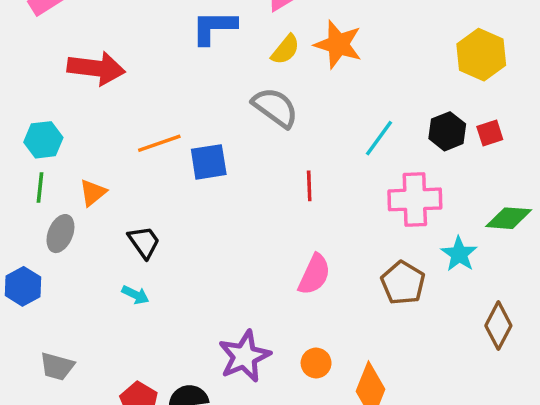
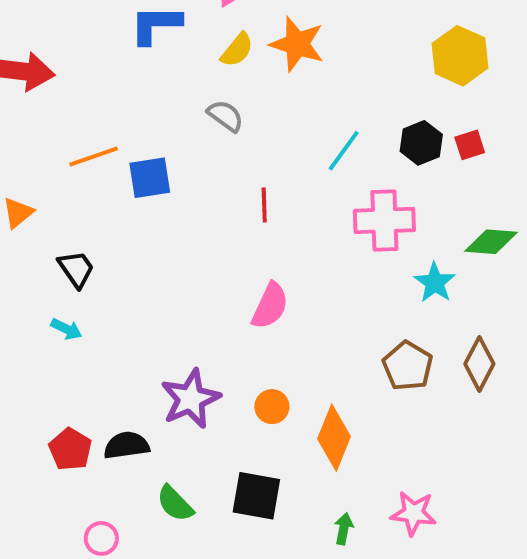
gray semicircle: (275, 107) -> (225, 116), size x0.7
brown pentagon: (403, 283) -> (408, 366), moved

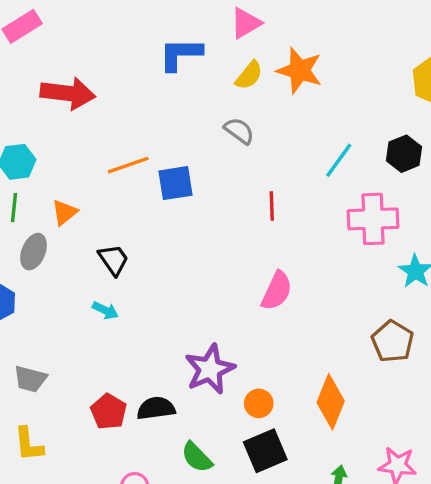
orange circle: (272, 407) -> (259, 403), moved
black square: (256, 496) -> (265, 451), turned -33

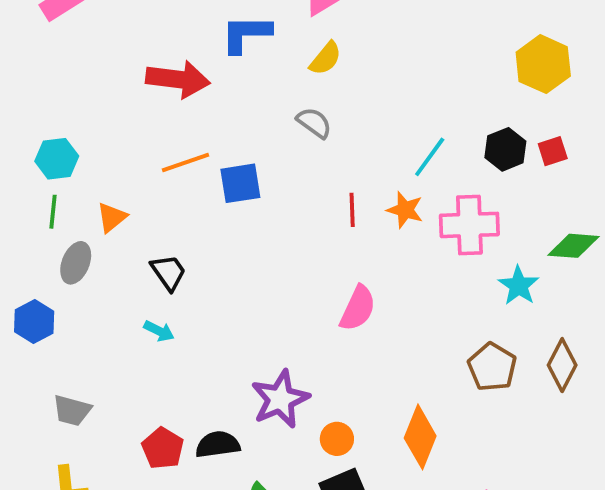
orange star: (300, 70) -> (405, 210), moved, size x0.7
red arrow: (68, 93) -> (178, 79), moved

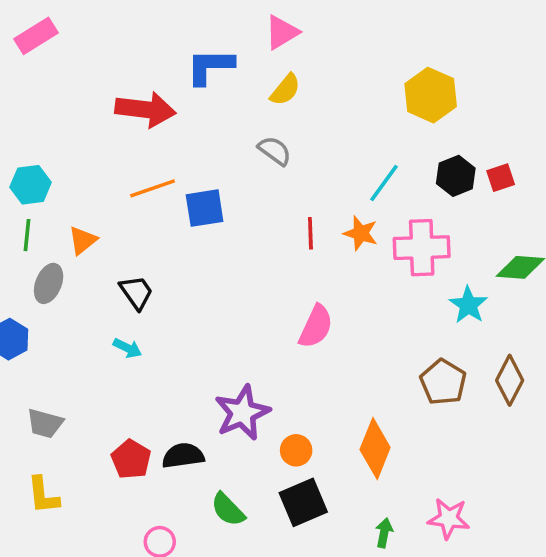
yellow hexagon: (543, 64) -> (431, 95), moved

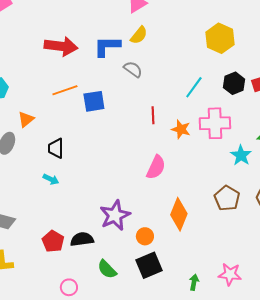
blue L-shape: (210, 66) -> (107, 46), moved
orange star: (361, 233) -> (181, 129), moved
black trapezoid: (136, 292) -> (56, 148), turned -145
orange diamond: (375, 449) -> (179, 214), moved

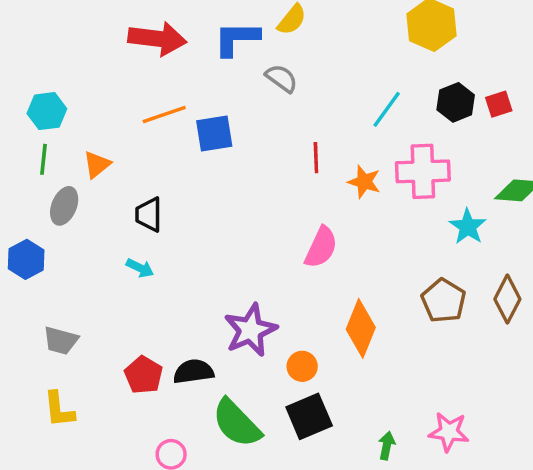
green semicircle: (107, 269) -> (237, 423), size x1.5

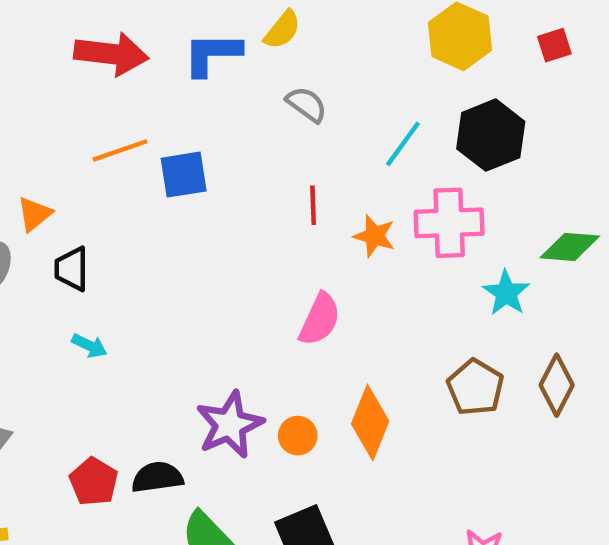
gray semicircle: (281, 78) -> (306, 104), moved
black hexagon: (456, 102) -> (491, 135), size x1.4
red square: (499, 104) -> (554, 45), moved
black trapezoid: (149, 215) -> (72, 269), moved
orange circle: (302, 366) -> (298, 436), moved

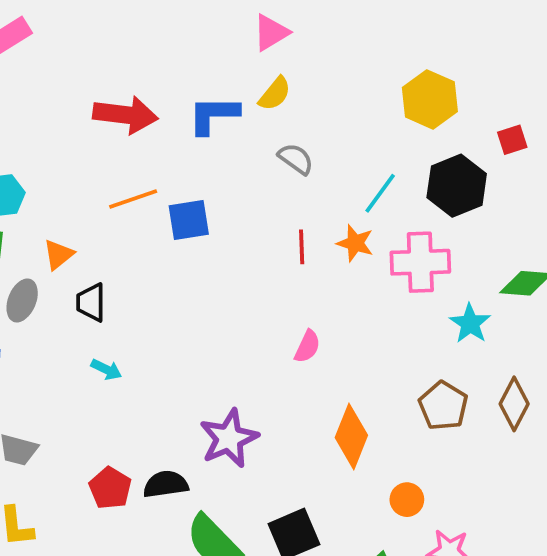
red square: (554, 45) -> (512, 140), moved
orange star: (374, 236) -> (355, 243), moved
pink semicircle: (320, 319) -> (307, 346), size x0.7
orange circle: (298, 436) -> (407, 500), moved

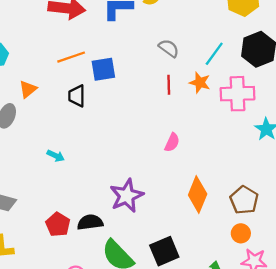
gray semicircle: (296, 159) -> (169, 48), moved
black trapezoid: (91, 302) -> (77, 96), moved
brown pentagon: (443, 406) -> (244, 200), moved
orange circle: (407, 500) -> (241, 233), moved

